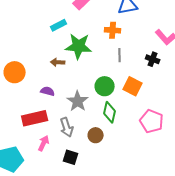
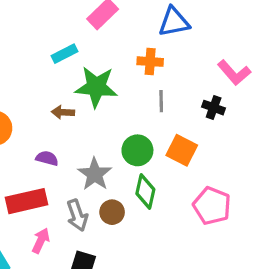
brown circle: (96, 135) -> (112, 212), moved

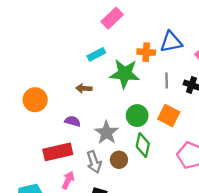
blue triangle: (174, 22) -> (171, 42), moved
cyan rectangle: (65, 54) -> (96, 54), moved
green star: (96, 87) -> (125, 74), moved
gray line: (161, 101) -> (167, 80), moved

